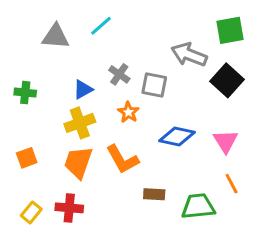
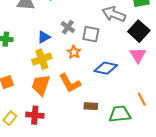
pink triangle: (226, 141) -> (138, 55), moved

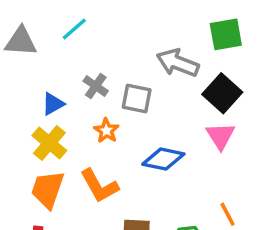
yellow cross: (42, 59) -> (49, 143), turned -30

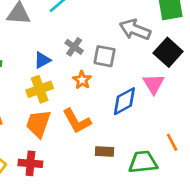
pink triangle: (220, 136) -> (154, 84), moved
yellow cross: (49, 143) -> (40, 89), turned 30
blue diamond: (163, 159) -> (124, 101), turned -40

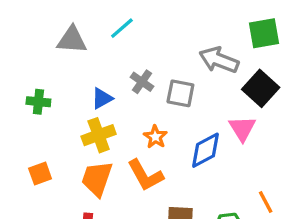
orange star: (82, 80) -> (155, 137), moved

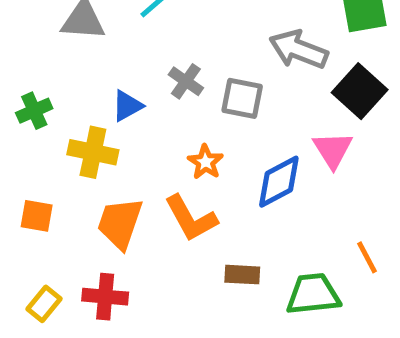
green cross: (38, 102) -> (34, 111), turned -30
yellow cross: (99, 135) -> (93, 152), moved, turned 32
orange square: (40, 174) -> (37, 216), turned 30

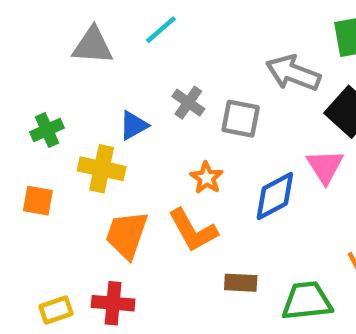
orange square: (37, 216) -> (38, 201), moved
yellow rectangle: (44, 304) -> (56, 310), turned 32

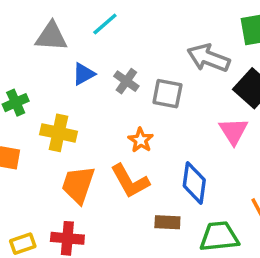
blue triangle: (134, 125) -> (84, 74), moved
blue diamond: (275, 196) -> (194, 183), moved, turned -54

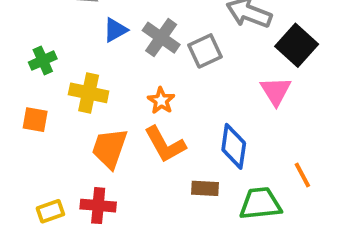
gray cross: (126, 81) -> (161, 38), size x1.4
gray square: (167, 94) -> (205, 51), turned -36
orange star: (141, 140) -> (161, 101), moved

